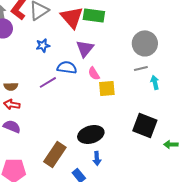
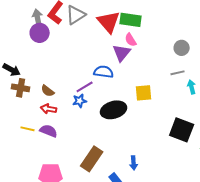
gray circle: (145, 43) -> (182, 48), size x0.6
blue star: (43, 45) -> (80, 101), moved
pink semicircle: (94, 73) -> (131, 40), moved
brown semicircle: (11, 86) -> (48, 91), turned 40
black ellipse: (91, 134) -> (114, 110), moved

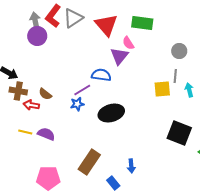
green rectangle: (131, 20) -> (142, 23), moved
gray line: (178, 73) -> (175, 76), turned -72
yellow square: (144, 93) -> (162, 89), moved
red arrow: (49, 109) -> (31, 105), moved

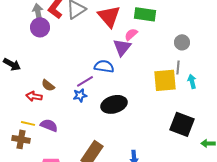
pink semicircle: (128, 43) -> (131, 34), turned 80
yellow square: (162, 89) -> (165, 80), size x1.4
brown cross: (18, 91) -> (21, 139), moved

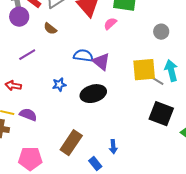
purple triangle: (122, 47) -> (101, 62), moved, turned -30
gray line: (178, 67) -> (157, 81), moved, turned -64
purple line: (85, 81) -> (27, 55), moved
cyan arrow: (192, 81) -> (171, 71), size x1.5
brown semicircle: (48, 85) -> (50, 29), moved

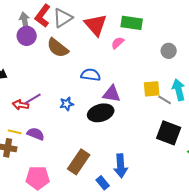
brown semicircle: (50, 29) -> (58, 48), size x1.6
purple line: (27, 55) -> (33, 99), moved
purple triangle: (101, 62) -> (112, 94), moved, turned -30
yellow square: (144, 70) -> (152, 89), size x0.7
blue arrow: (113, 147) -> (121, 166), size x1.6

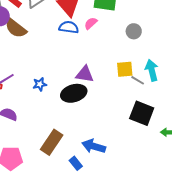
brown semicircle: (58, 48) -> (16, 28), moved
gray circle: (169, 51) -> (134, 31), moved
blue semicircle: (91, 75) -> (69, 27), moved
blue arrow: (121, 166) -> (94, 146), turned 110

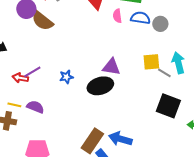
pink semicircle: (91, 23) -> (117, 16), turned -56
blue semicircle: (69, 27) -> (140, 18), moved
brown rectangle: (52, 142) -> (92, 141), moved

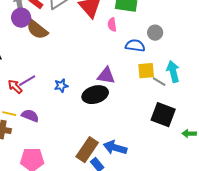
blue semicircle: (140, 18) -> (135, 46), moved
red arrow: (20, 78) -> (15, 87), turned 35

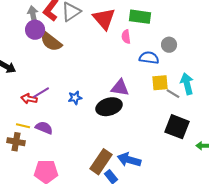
red arrow: (15, 87) -> (29, 99), turned -35

